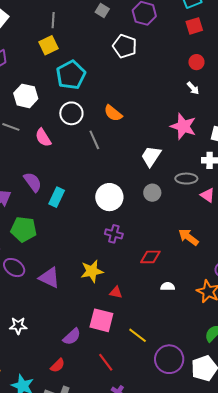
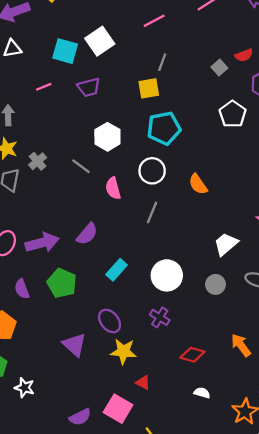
gray line: (94, 140) -> (152, 212), moved, turned 30
purple semicircle: (33, 182) -> (87, 234), turned 60
cyan rectangle: (57, 197) -> (117, 270), moved
purple ellipse: (14, 268) -> (110, 321), moved

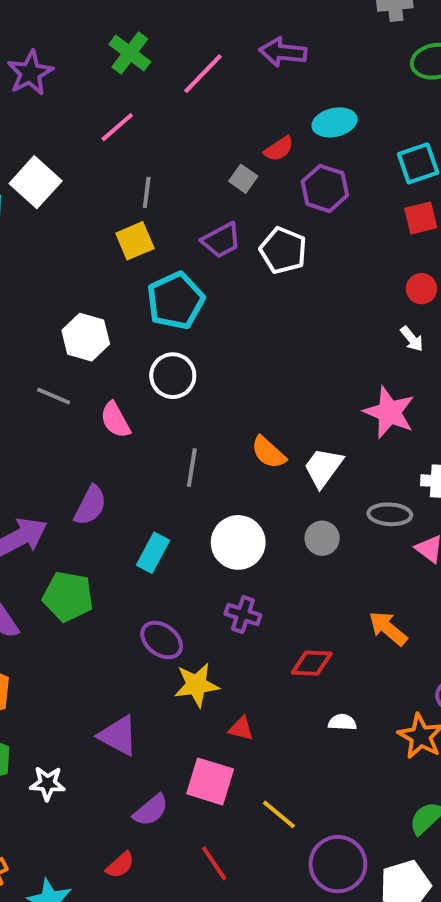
purple trapezoid: (89, 87) -> (221, 240), moved
orange semicircle: (198, 184) -> (268, 452), moved
gray line: (152, 212) -> (192, 468), moved
purple triangle: (74, 345) -> (118, 736), moved

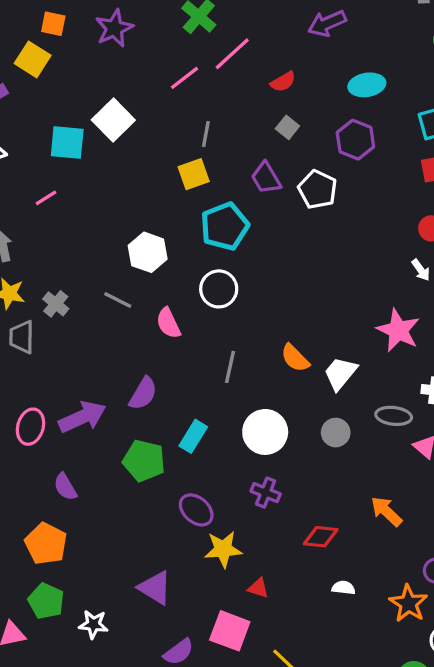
purple arrow: (283, 52) -> (327, 23), turned -33
pink line: (203, 74) -> (232, 54), moved
red semicircle: (279, 149) -> (283, 82), moved
purple trapezoid: (221, 240) -> (266, 178), turned 84
green pentagon: (68, 596) -> (144, 461), moved

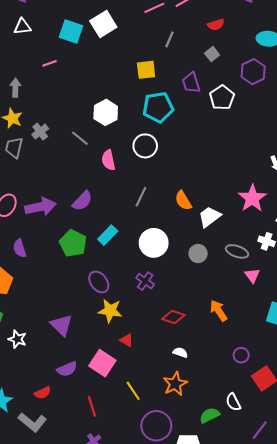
gray line: (206, 134) -> (169, 39), moved
orange star: (408, 603) -> (175, 384), moved

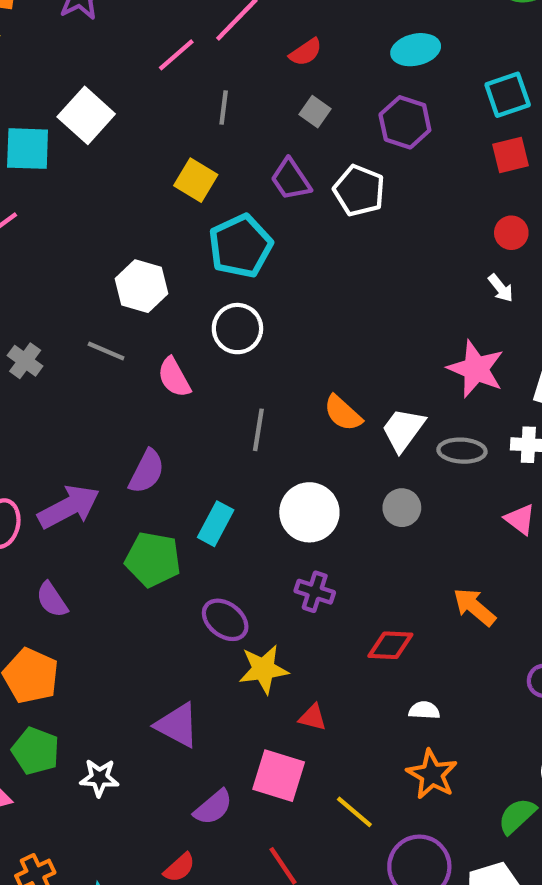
yellow square: (146, 70) -> (196, 180), turned -36
gray ellipse: (237, 251) -> (462, 451), moved

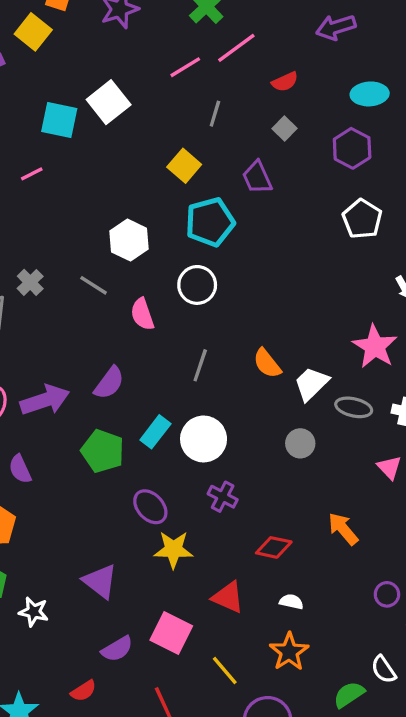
white pentagon: (359, 191) -> (362, 219), moved
white circle: (309, 512) -> (204, 439), moved
red triangle: (313, 717) -> (228, 597), moved, size x1.5

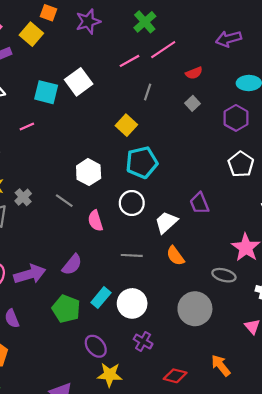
purple trapezoid: (257, 177) -> (199, 203), moved
gray line: (200, 365) -> (132, 255), turned 72
white trapezoid: (311, 384) -> (166, 222), moved
gray ellipse: (354, 407) -> (224, 275), moved
gray circle: (300, 443) -> (195, 309), size x1.8

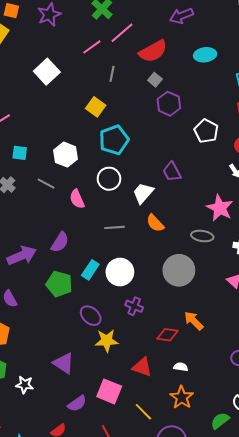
red semicircle: (194, 73) -> (153, 51), size x1.8
cyan square: (46, 92) -> (20, 153), moved, size x0.7
purple hexagon: (236, 118) -> (169, 104), moved
orange arrow: (221, 365) -> (194, 321), moved

